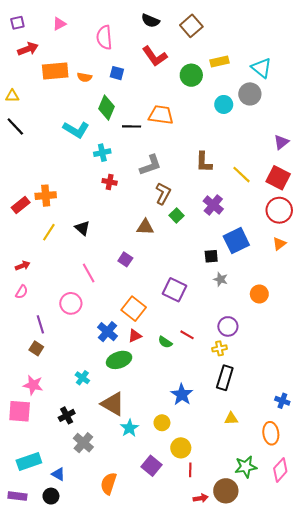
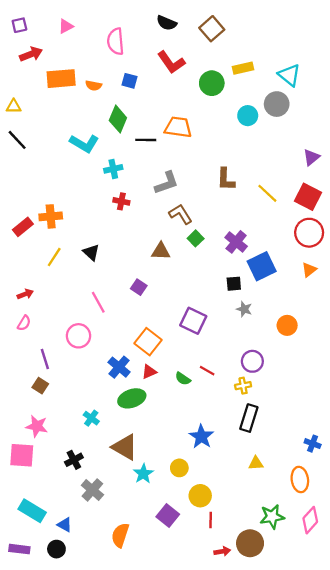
brown L-shape: (163, 193) -> (180, 214), turned -60
purple cross: (213, 205) -> (236, 242), moved
cyan rectangle: (29, 462) -> (32, 511), turned 50

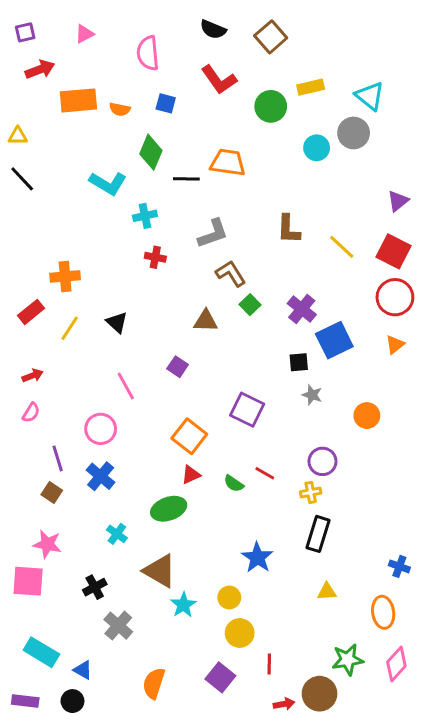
red rectangle: (23, 227) -> (31, 312), moved
blue cross: (119, 367) -> (101, 476), moved
yellow circle: (200, 496) -> (240, 633), moved
purple square: (168, 515) -> (220, 677), moved

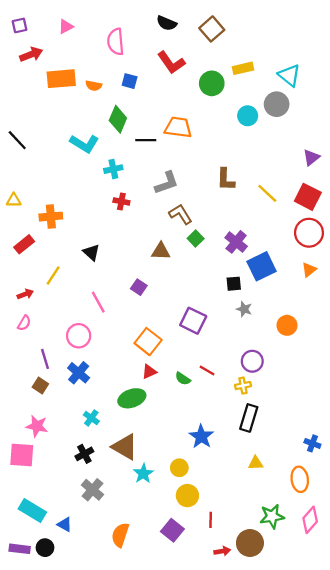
yellow triangle: (18, 136) -> (14, 200), moved
yellow line: (70, 328) -> (53, 276), moved
black cross: (95, 587) -> (84, 454), moved
black circle: (72, 701) -> (45, 548), moved

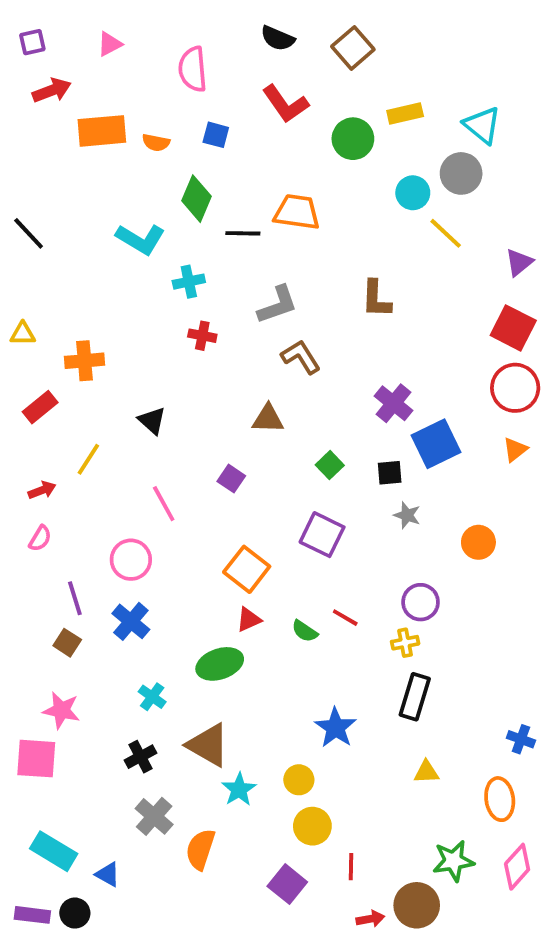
yellow line: (267, 193) -> (446, 233), moved
green square: (196, 239) -> (330, 465), moved
orange semicircle: (120, 535) -> (200, 849), moved

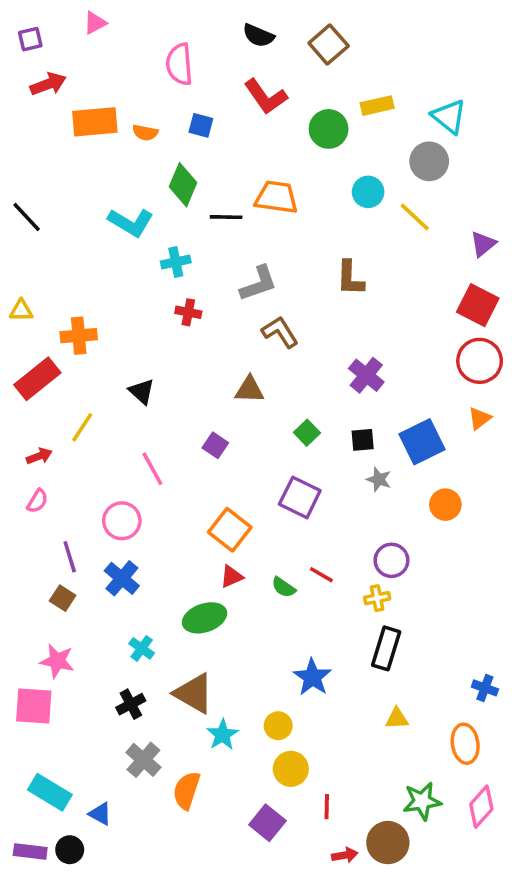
pink triangle: (110, 44) -> (95, 23), moved
cyan circle: (413, 193) -> (368, 192), moved
red rectangle: (40, 407) -> (37, 379), size x1.4
blue square: (436, 444) -> (422, 442), moved

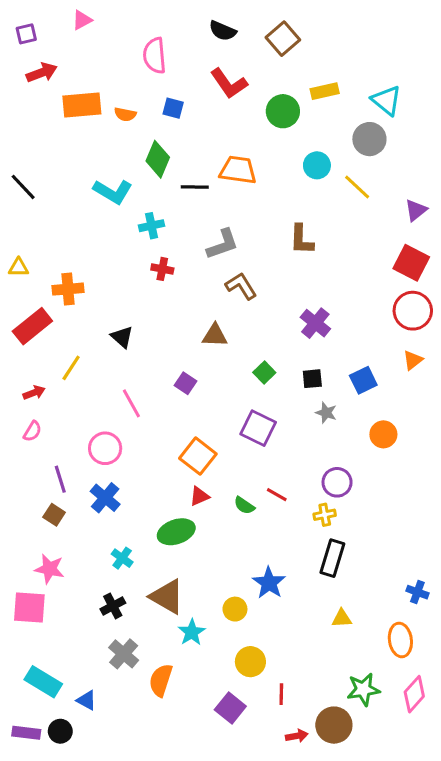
blue square: (422, 442) -> (363, 380), size x0.7
yellow circle: (278, 726) -> (235, 609), moved

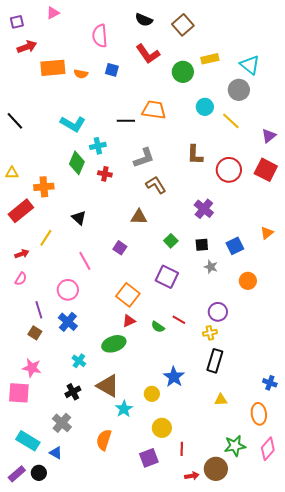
green diamond: (158, 159) -> (77, 163), moved
red circle: (413, 311) -> (229, 170), moved
gray cross: (124, 654) -> (62, 423), moved
purple square: (230, 708) -> (149, 458), turned 30
purple rectangle: (26, 733) -> (17, 474), turned -48

